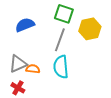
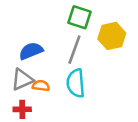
blue semicircle: (25, 25) -> (31, 51), moved
red cross: (18, 88) -> (22, 109), turned -32

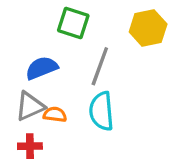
green square: (79, 17) -> (73, 23), moved
yellow hexagon: (112, 36) -> (148, 28), moved

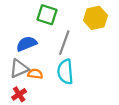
red cross: (30, 146) -> (19, 94), turned -32

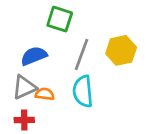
yellow hexagon: (95, 18) -> (121, 50), moved
red cross: (19, 94) -> (24, 120), turned 32

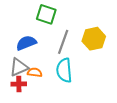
red cross: (24, 120) -> (19, 84), moved

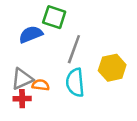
yellow hexagon: (94, 39) -> (112, 68), moved
blue semicircle: (26, 43) -> (31, 34), moved

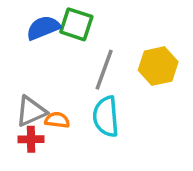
blue semicircle: (31, 34) -> (43, 28), moved
yellow hexagon: (112, 68) -> (158, 66), moved

